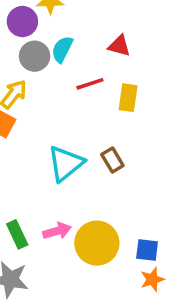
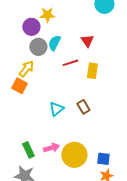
red triangle: (119, 46) -> (87, 41), turned 40
cyan triangle: (66, 163) -> (56, 109), size x0.7

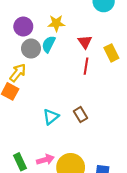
yellow star: (47, 15) -> (56, 23), moved
red line: (70, 63) -> (86, 66), moved, turned -63
yellow rectangle: (92, 71) -> (111, 53), moved, turned -35

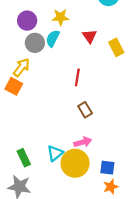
red line: (86, 66) -> (77, 77), moved
cyan triangle: (51, 117) -> (55, 153), moved
pink arrow: (45, 160) -> (83, 142), moved

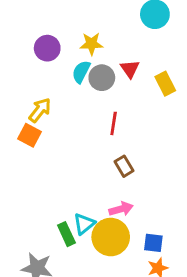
gray circle: (35, 43) -> (102, 78), moved
green rectangle: (24, 158) -> (66, 234), moved

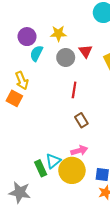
cyan semicircle: (81, 72) -> (36, 53), moved
yellow arrow: (40, 110) -> (22, 80), turned 120

